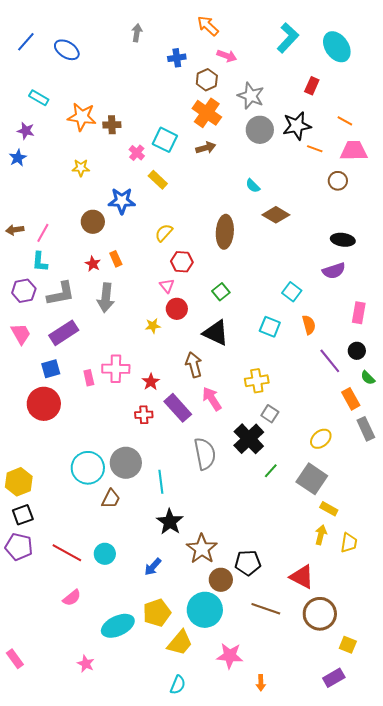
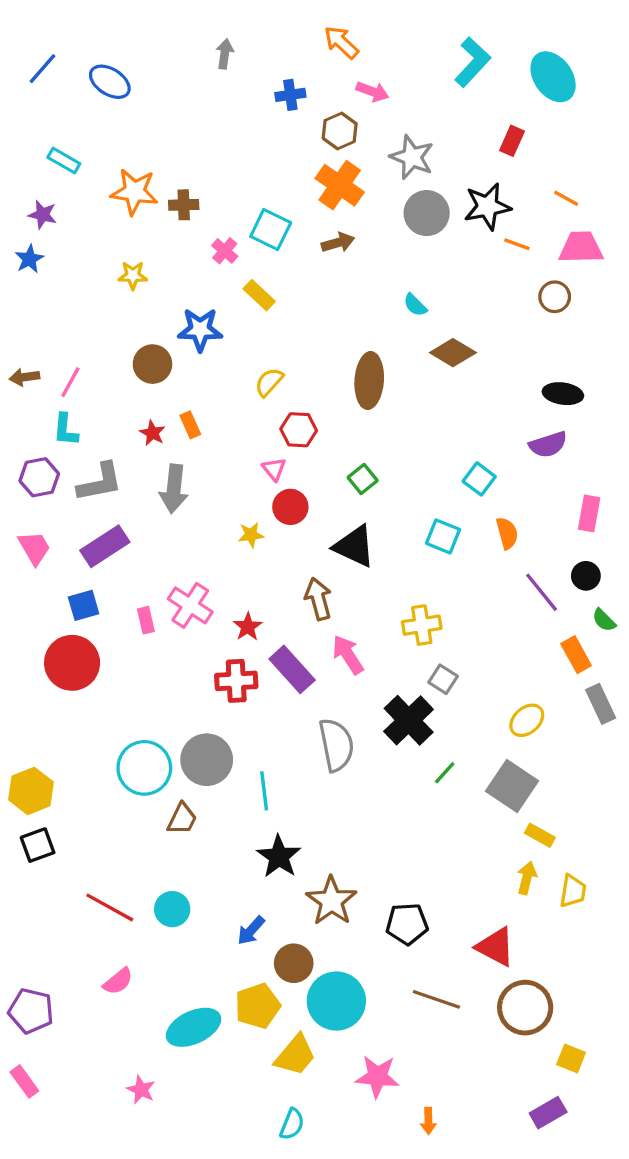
pink cross: (116, 369) -> (190, 605), turned 32
red cross: (144, 415) -> (236, 681), size x1.4
purple pentagon: (19, 547) -> (31, 1011), moved
brown circle: (221, 580) -> (294, 963), moved

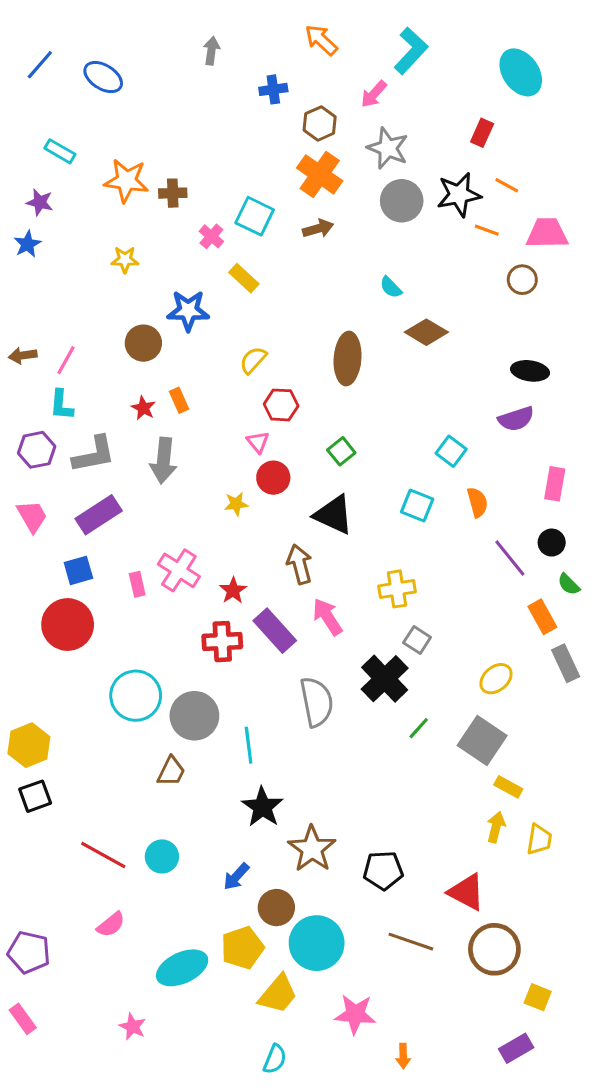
cyan L-shape: (473, 62) -> (411, 51), moved
pink arrow: (372, 92) -> (374, 94), moved, turned 112
orange line: (566, 198) -> (507, 185), moved
cyan circle: (144, 768) -> (136, 696), moved

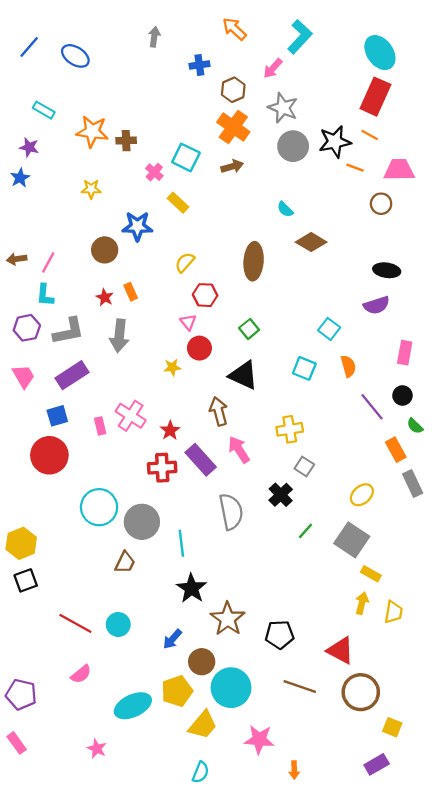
red rectangle: (482, 133) -> (375, 97), moved, size x1.8
black cross: (385, 679) -> (281, 495), size x0.7

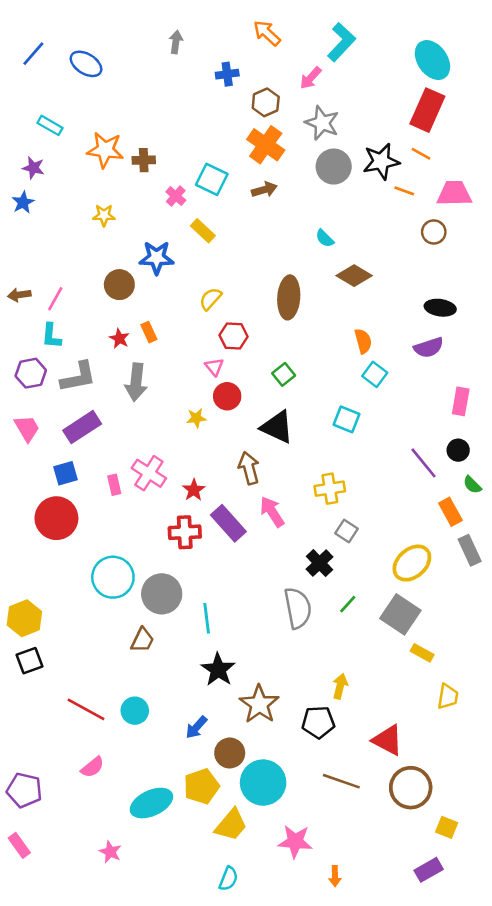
orange semicircle: (348, 366) -> (363, 341), moved
yellow ellipse: (362, 495) -> (412, 563), size x1.4
gray semicircle: (231, 512) -> (298, 608), moved
yellow arrow: (362, 603) -> (340, 686), moved

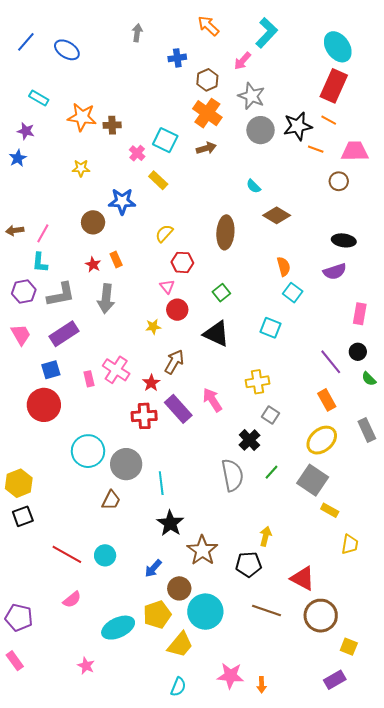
brown arrow: (249, 468) -> (174, 362), moved, turned 45
orange rectangle: (450, 512) -> (327, 400), moved
pink star: (295, 842) -> (230, 676), moved

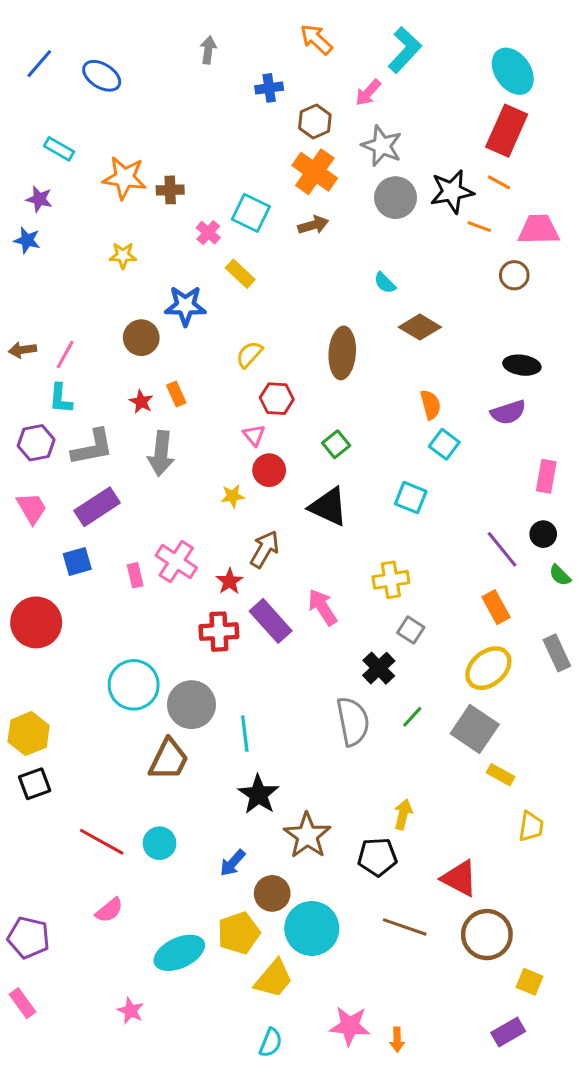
blue star: (18, 158) -> (27, 240), turned -30
red circle: (44, 405) -> (36, 622), moved
brown trapezoid: (111, 500) -> (169, 759), size x1.4

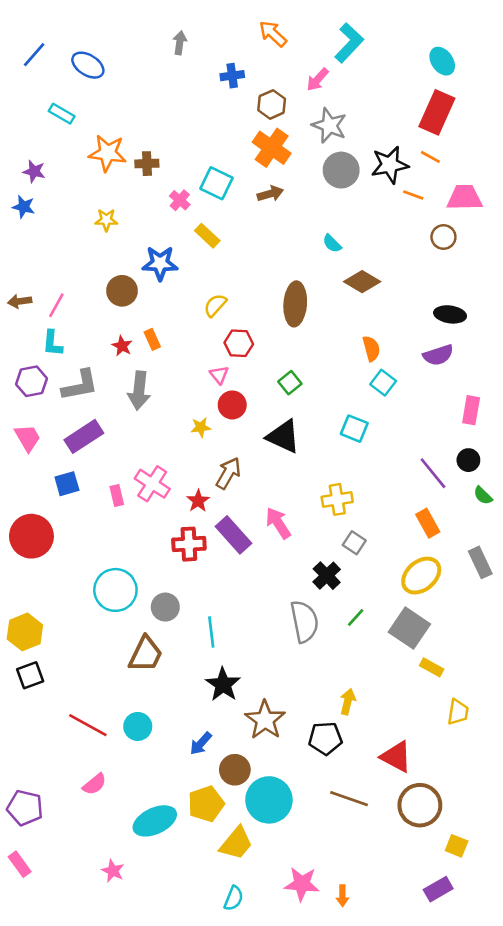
cyan ellipse: (513, 71) -> (442, 61), size x0.7
cyan rectangle: (59, 149) -> (62, 114), moved
gray circle: (191, 705) -> (165, 607), size x0.7

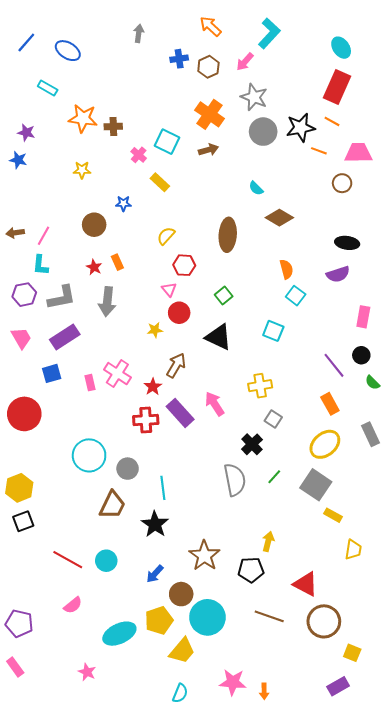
brown hexagon: (272, 104) -> (208, 67), moved
blue star: (160, 263) -> (123, 203), size x0.6
black star: (223, 684) -> (155, 524), moved

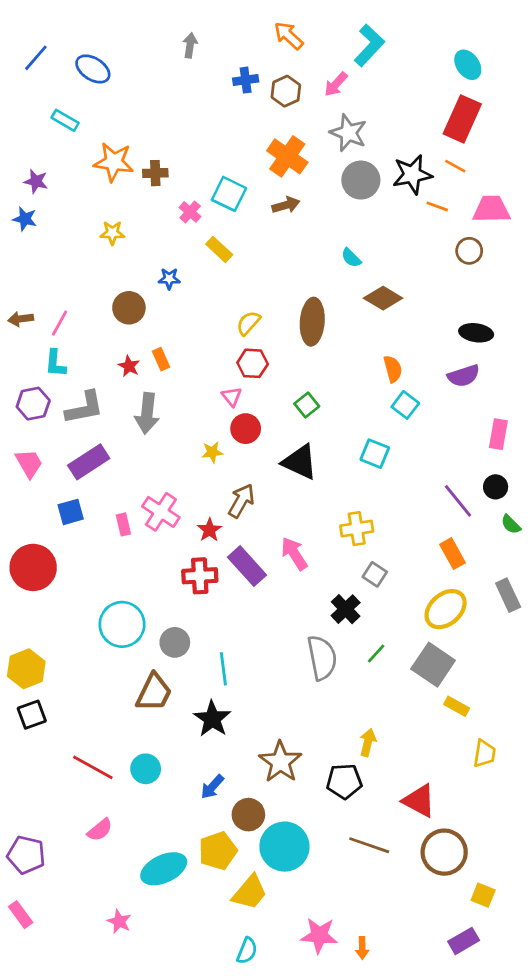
yellow semicircle: (166, 236) -> (248, 323), moved

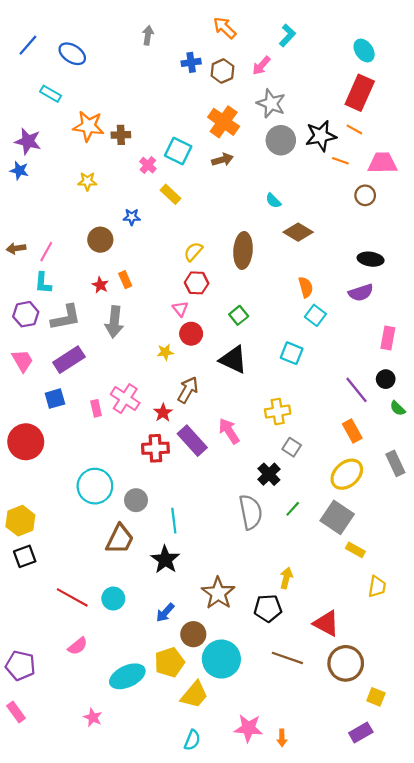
cyan L-shape: (369, 45) -> (287, 35), size x0.7
purple star: (36, 181) -> (28, 141), size x1.4

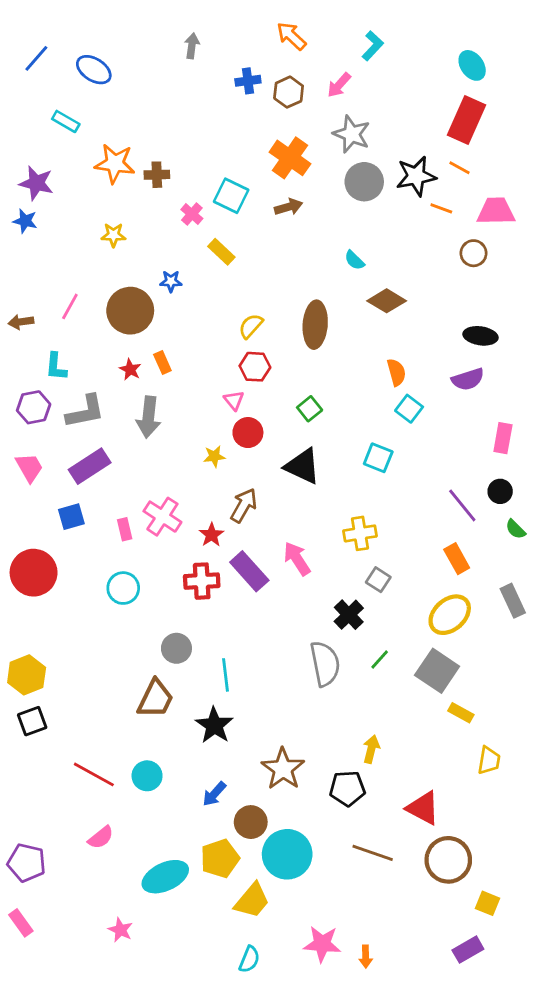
brown circle: (100, 240) -> (130, 311), size x1.4
pink line: (46, 252) -> (70, 306), moved
cyan circle: (95, 486) -> (123, 588), moved, size x0.7

